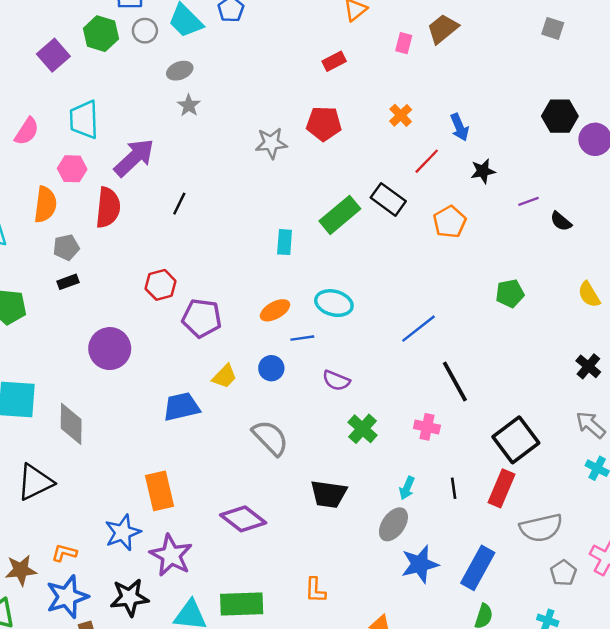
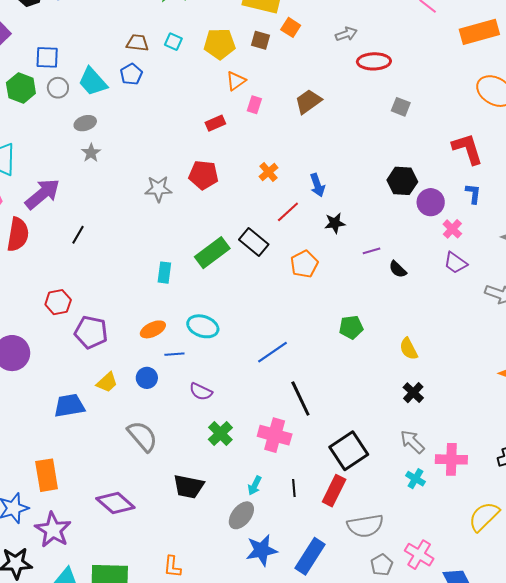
pink rectangle: (404, 43) -> (254, 105), moved
yellow semicircle: (589, 294) -> (409, 349), moved
pink cross: (427, 427) -> (275, 435), size x1.5

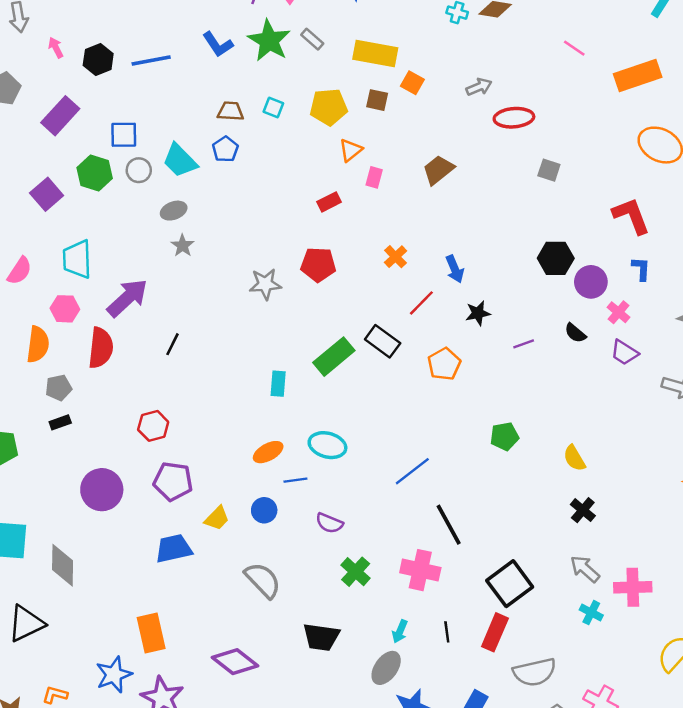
black semicircle: (398, 269) -> (575, 333), moved
purple pentagon: (91, 332) -> (173, 481), moved

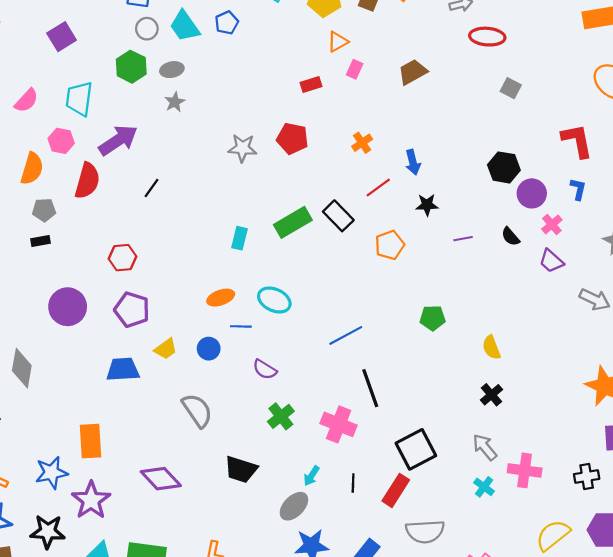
green hexagon: (95, 173) -> (131, 67), moved

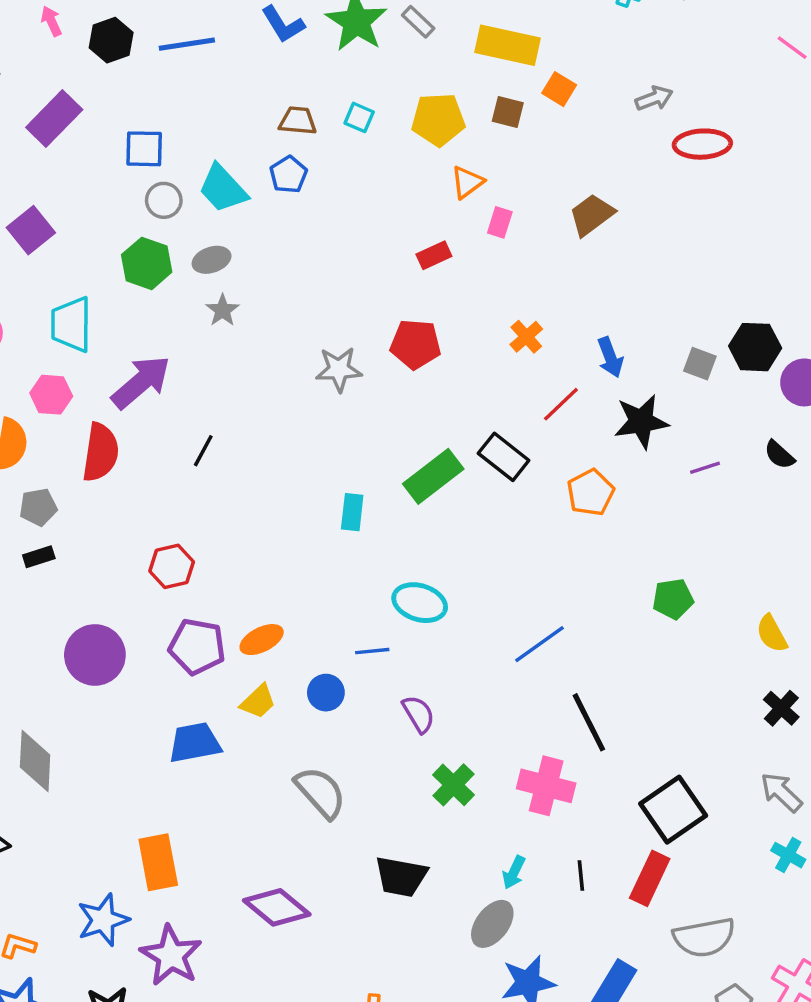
gray square: (511, 88) -> (700, 364), moved
black star: (427, 205) -> (641, 422), size x1.5
orange ellipse: (221, 298) -> (262, 640), moved
purple semicircle: (265, 369) -> (419, 714), turned -145

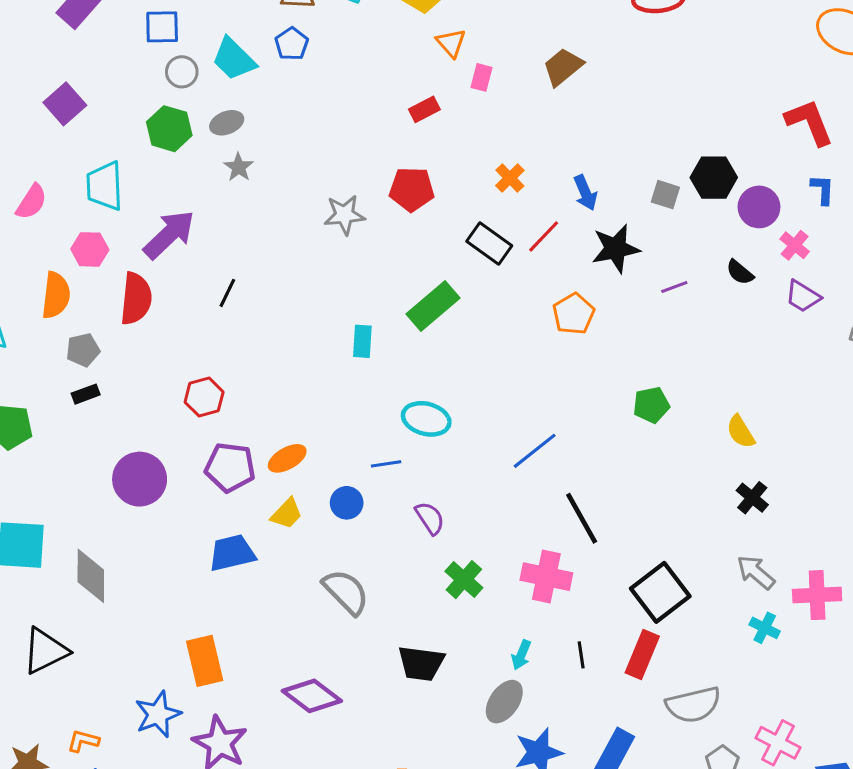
orange triangle: (467, 182) -> (451, 43), turned -32
black rectangle: (504, 457) -> (489, 244), moved

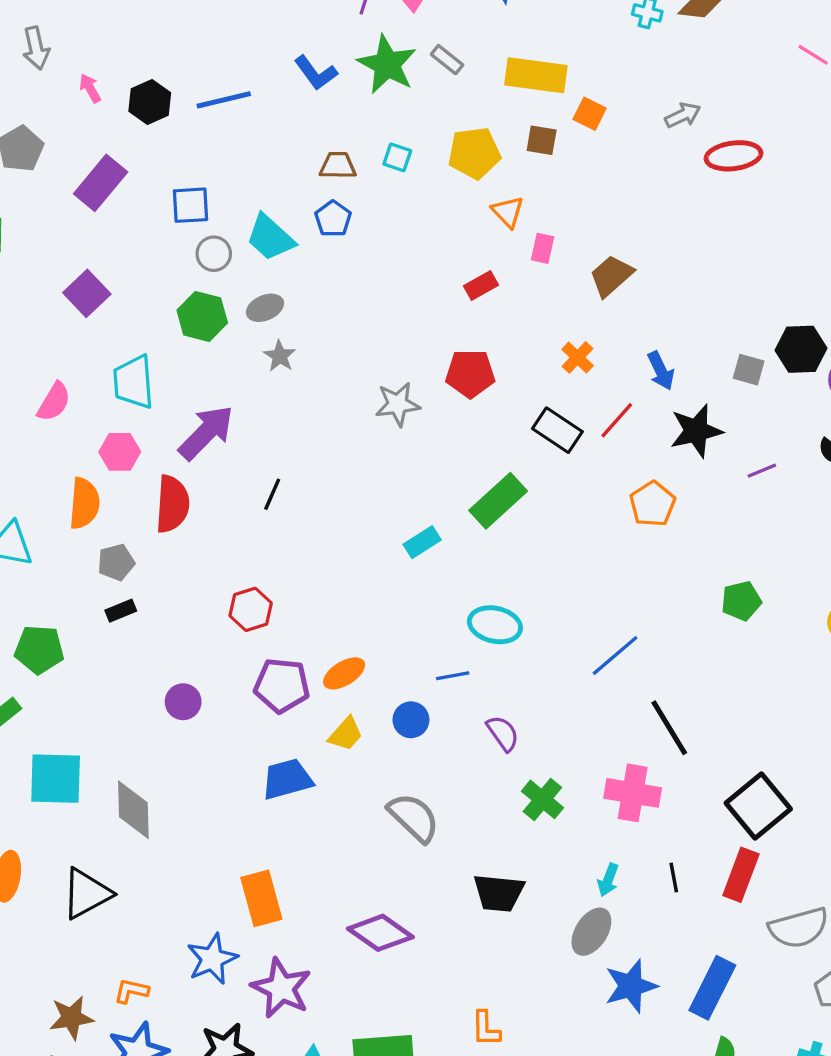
brown trapezoid: (563, 67) -> (611, 276), moved
cyan rectangle: (362, 341) -> (422, 542), turned 56
purple circle: (140, 479) -> (183, 702), size x0.6

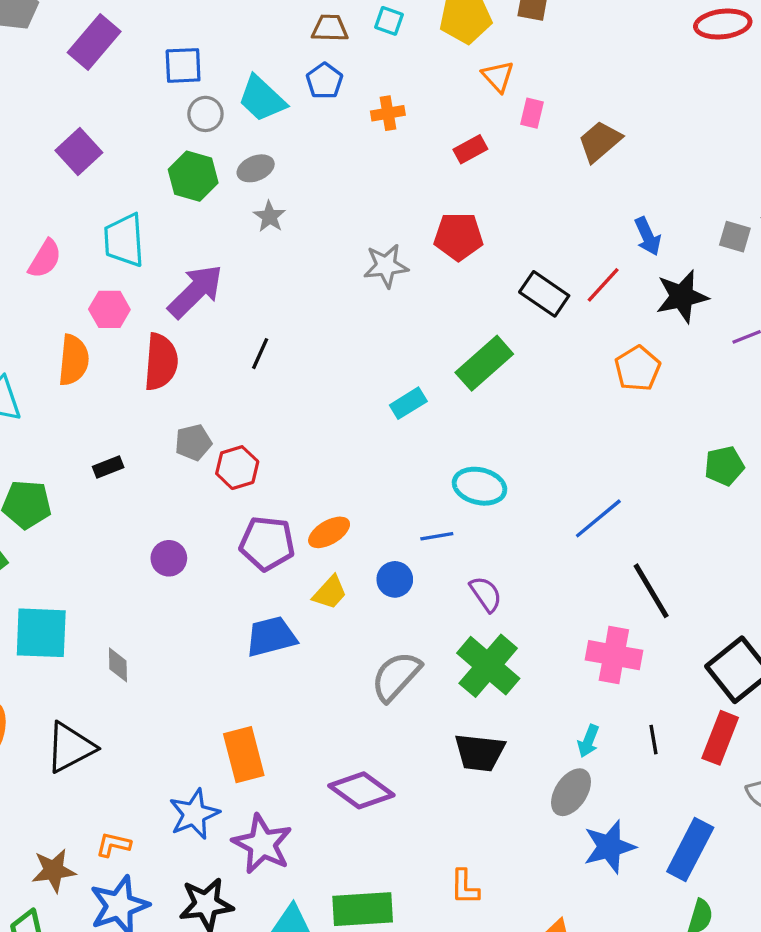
orange cross: (578, 357) -> (388, 113), moved, turned 36
gray pentagon: (116, 562) -> (193, 442), moved
green cross: (542, 799) -> (488, 666), moved, size x1.5
gray diamond: (133, 810) -> (118, 665), size x0.6
gray semicircle: (414, 817) -> (396, 676), turned -92

